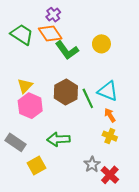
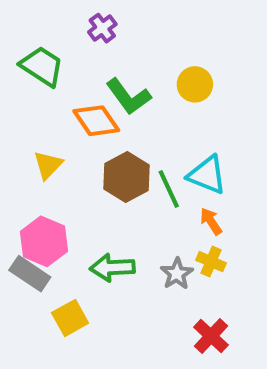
orange diamond: (50, 33) -> (96, 121), moved
pink hexagon: (30, 106) -> (44, 241), moved
gray star: (92, 164) -> (177, 274), moved

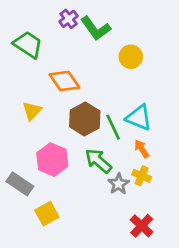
green L-shape: (128, 96) -> (96, 28), moved
pink hexagon: (44, 241) -> (52, 160), moved
green arrow: (112, 268) -> (98, 161), moved, turned 44

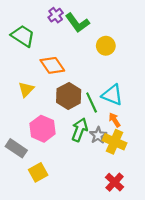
green arrow: (98, 161) -> (80, 130), turned 70
yellow cross: (142, 176) -> (115, 142), size x1.5
gray star: (119, 184) -> (98, 135), moved

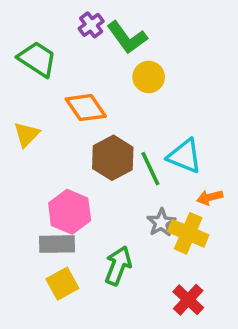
yellow circle: (106, 46) -> (149, 77), moved
yellow triangle: (26, 89) -> (26, 134), moved
orange arrow: (115, 120) -> (210, 197), moved, turned -72
green arrow: (80, 130) -> (118, 266), moved
gray rectangle: (16, 148) -> (57, 244), moved, turned -35

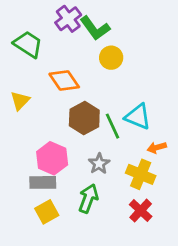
purple cross: (91, 25) -> (68, 19), size x1.4
gray star: (161, 222) -> (99, 164), moved
red cross: (188, 300) -> (141, 211), moved

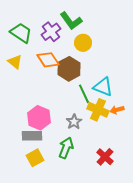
purple cross: (68, 19) -> (51, 32), moved
yellow triangle: (20, 101) -> (15, 62), moved, turned -35
brown hexagon: (84, 118) -> (69, 69), moved
yellow cross: (141, 174) -> (98, 110), moved

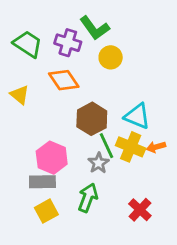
purple cross: (51, 32) -> (68, 43), turned -36
yellow triangle: (15, 62) -> (20, 95), moved
brown hexagon: (69, 69) -> (92, 119), moved
green line: (84, 94) -> (107, 146), moved

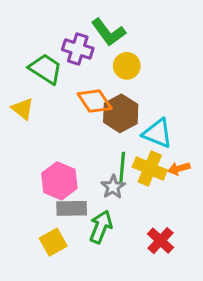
green trapezoid: (28, 44) -> (46, 69), moved
orange diamond: (64, 80) -> (95, 101), moved
brown hexagon: (92, 119) -> (121, 113), moved
green line: (107, 146) -> (122, 167), turned 30
gray rectangle: (42, 182) -> (72, 208), moved

